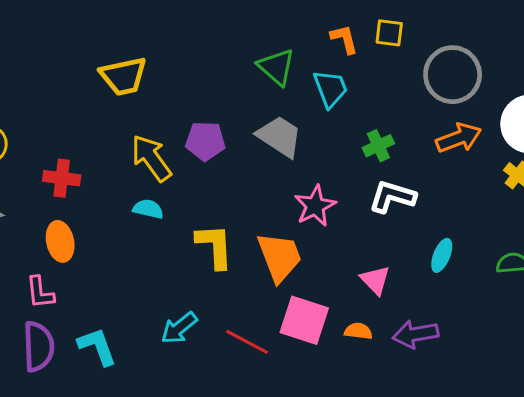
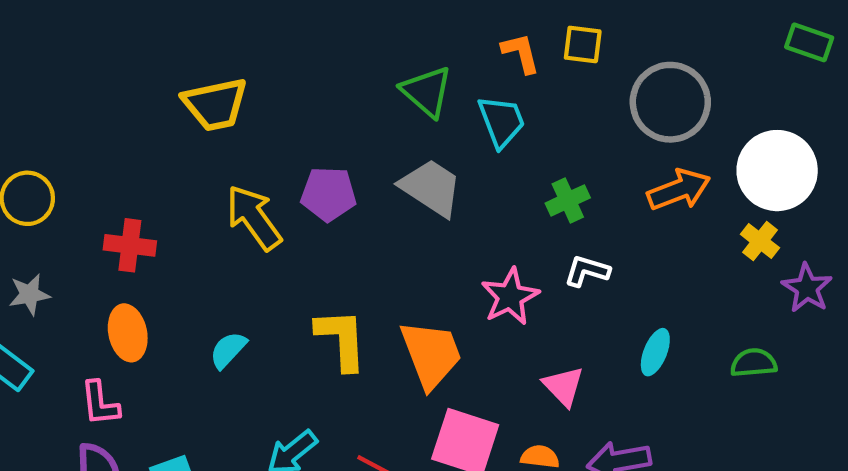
white L-shape: (392, 197) -> (587, 271), size x0.7
pink star: (315, 206) -> (510, 297), moved
cyan semicircle: (148, 209) -> (228, 350), moved, turned -60

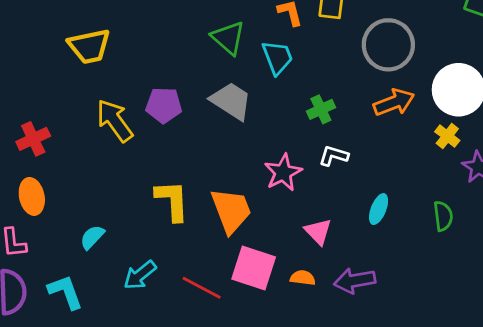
red cross: (130, 245) -> (33, 139), turned -32
cyan semicircle: (228, 350) -> (92, 237), moved
green semicircle: (754, 363) -> (443, 216), turned 88

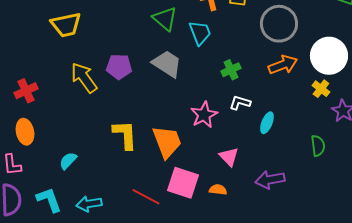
cyan ellipse: (379, 209) -> (267, 123), moved
cyan arrow: (140, 275) -> (89, 204), moved, turned 30
purple arrow: (355, 281) -> (270, 180), moved

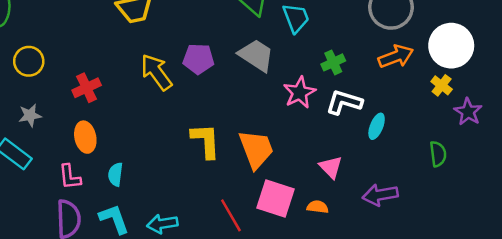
white L-shape: (240, 103) -> (344, 102), size x1.4
pink star: (204, 115) -> (300, 93), moved
cyan semicircle: (68, 161) -> (115, 174), moved, turned -36
red line: (146, 197) -> (231, 215), turned 32

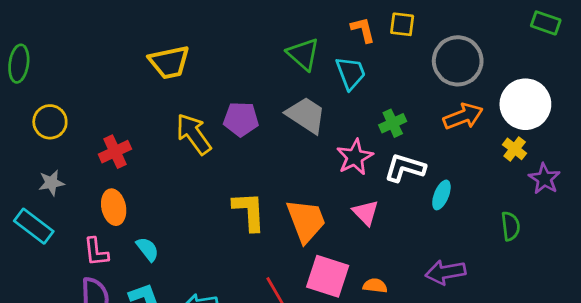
pink triangle: (331, 167) -> (366, 213), moved
cyan semicircle: (115, 174) -> (148, 249), turned 135

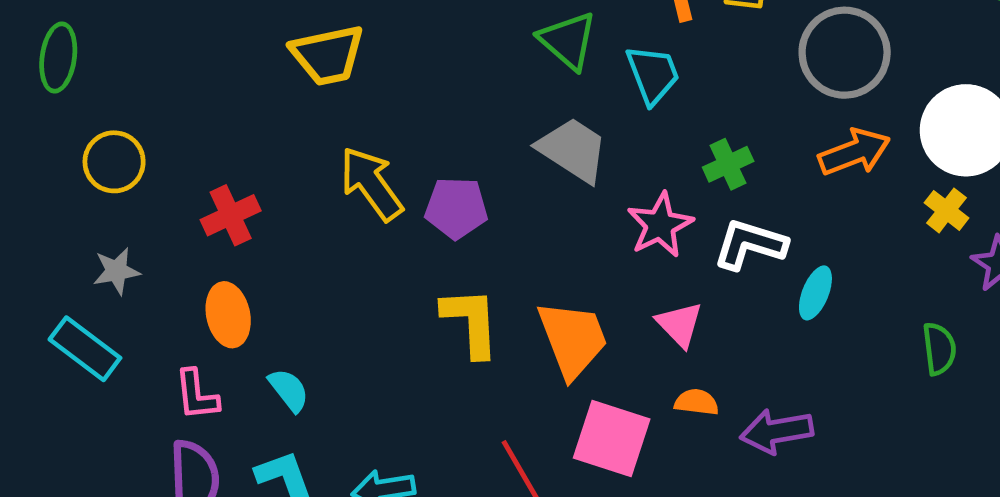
purple pentagon: (241, 119) -> (456, 208), moved
purple arrow: (445, 272) -> (777, 431), moved
orange semicircle: (375, 286) -> (697, 402), moved

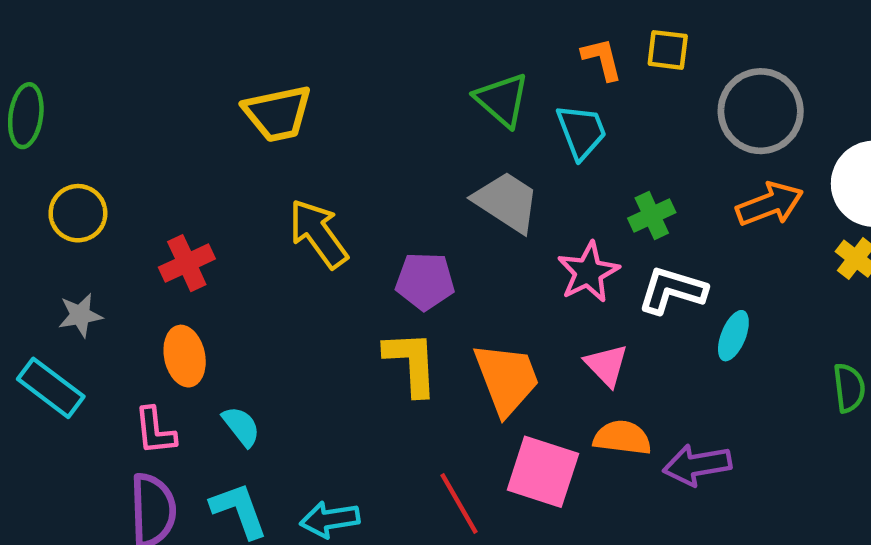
purple pentagon: (456, 208) -> (425, 281), moved
orange semicircle: (697, 402) -> (622, 438), size x1.4

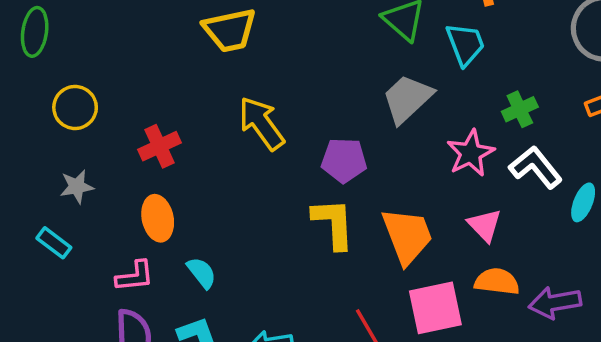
gray trapezoid: (507, 202) -> (407, 99), turned -76
white L-shape: (672, 290) -> (536, 167), turned 34
cyan rectangle: (51, 388) -> (54, 243), size x0.7
pink L-shape: (155, 431) -> (135, 276), turned -90
pink square: (543, 472) -> (435, 308), turned -30

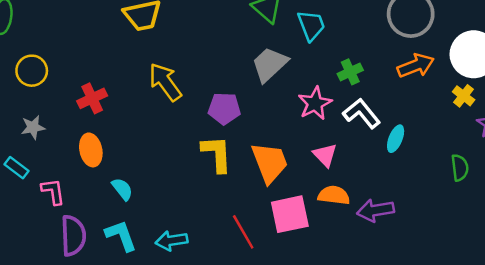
pink L-shape: (135, 276) -> (53, 192), moved, turned -92

